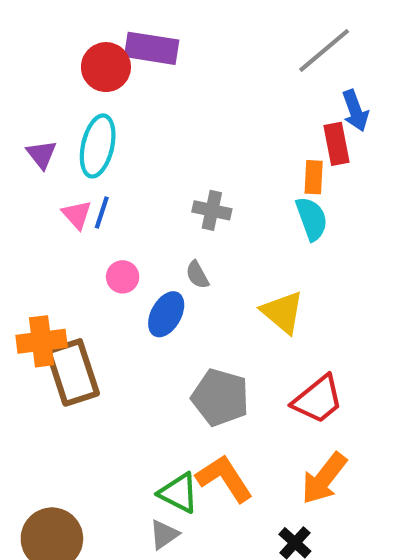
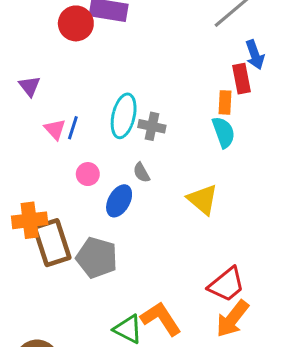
cyan ellipse: (98, 146) -> (124, 116), moved
gray pentagon: (220, 397) -> (97, 258), moved
red trapezoid: (318, 399) -> (226, 284), moved

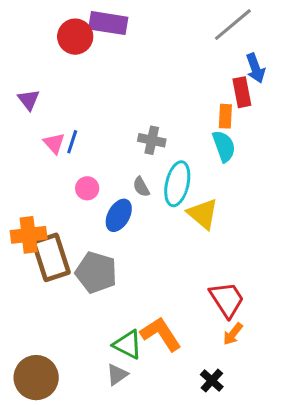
cyan ellipse: (124, 116) -> (177, 184), moved
red trapezoid: (226, 284) -> (227, 299), turned -84
orange arrow: (232, 319) -> (233, 334), size x0.6

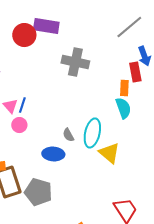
gray cross: (152, 140) -> (75, 62), moved, size x1.5
pink circle: (87, 188) -> (19, 125), moved
blue ellipse: (119, 215) -> (53, 154), turned 65

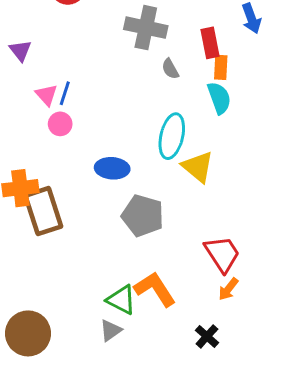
red rectangle: (135, 72) -> (210, 43), moved
gray semicircle: (68, 135) -> (170, 69), moved
gray pentagon: (38, 192) -> (143, 216), moved

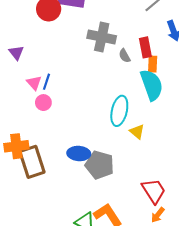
gray semicircle: (170, 69) -> (125, 56), moved
cyan semicircle: (219, 98) -> (152, 85), size x1.4
yellow triangle: (198, 167) -> (137, 132), size x0.7
blue ellipse: (112, 168) -> (79, 154), moved

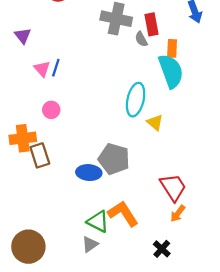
red rectangle: (145, 47) -> (152, 24), moved
pink circle: (43, 103) -> (51, 110), moved
blue ellipse: (79, 154) -> (89, 173), moved
brown rectangle: (32, 162) -> (40, 155), size x0.7

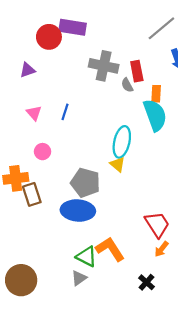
purple triangle: (23, 36) -> (28, 70), moved, turned 49
blue line: (56, 68) -> (65, 112), moved
yellow triangle: (155, 122) -> (118, 164), moved
gray pentagon: (114, 159) -> (85, 183), moved
blue ellipse: (89, 173) -> (78, 210), size x1.4

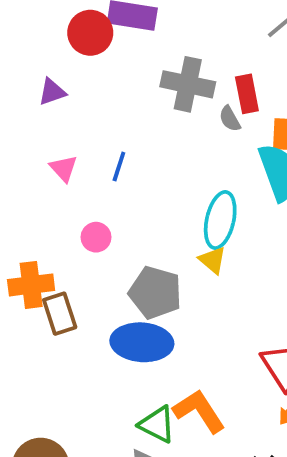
pink circle: (43, 152) -> (96, 237), moved

